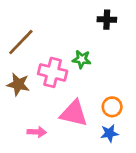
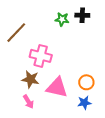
green star: (82, 59) -> (62, 19), moved
brown star: (18, 84) -> (30, 79), moved
pink arrow: (37, 132) -> (28, 102), turned 56

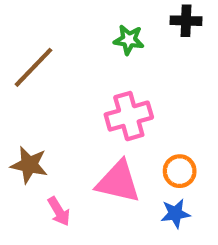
black cross: (82, 15) -> (186, 21), moved
pink cross: (41, 56) -> (129, 116), moved, turned -30
brown star: (30, 79) -> (29, 165), moved

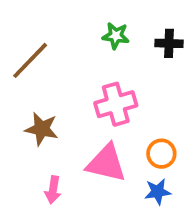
black cross: (186, 21) -> (169, 43), moved
brown star: (29, 165) -> (42, 129), moved
pink arrow: (59, 211) -> (53, 190), turned 40

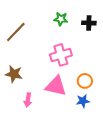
brown star: (42, 129) -> (14, 74), moved

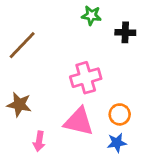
green star: (61, 19) -> (91, 15), moved

